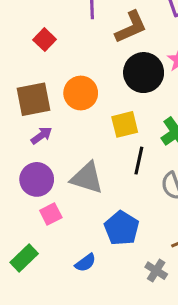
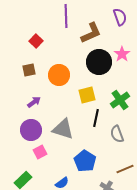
brown square: (34, 99) -> (29, 70), moved, size x0.6

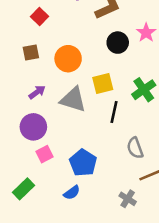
black circle: (99, 62) -> (118, 43), size x0.7
gray triangle: (63, 129) -> (73, 100), moved
gray semicircle: (117, 134) -> (135, 148), moved
blue pentagon: (85, 161) -> (83, 163), moved

